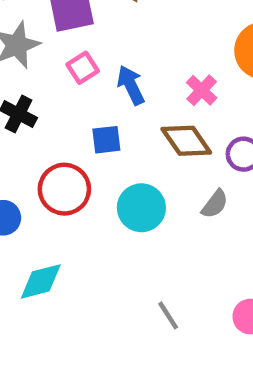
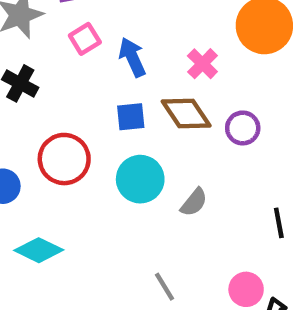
blue square: (106, 140) -> (131, 117), moved
gray semicircle: (215, 204) -> (194, 202), moved
cyan diamond: (41, 281) -> (39, 250), turned 39

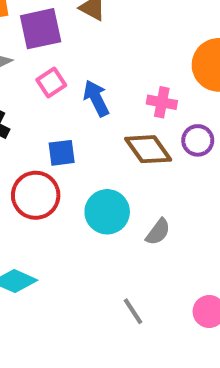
pink cross: (202, 64) -> (162, 102), turned -32
blue square: (131, 117) -> (62, 153), moved
purple circle: (243, 128) -> (198, 140), moved

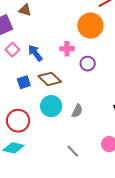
brown diamond: (148, 149) -> (50, 79), moved
red circle: (36, 195) -> (18, 121), moved

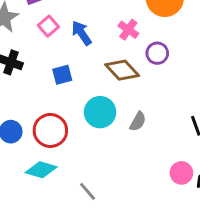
pink cross: (67, 49) -> (128, 30), turned 32
brown diamond: (50, 79) -> (122, 70), moved
gray line: (73, 151) -> (88, 191), moved

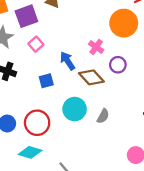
blue arrow: (82, 33) -> (68, 61), moved

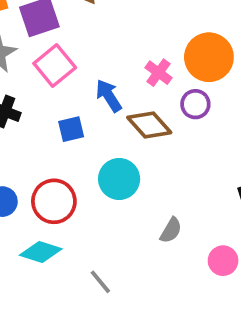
orange circle: (124, 23) -> (209, 57), moved
pink square: (36, 44) -> (55, 66), size x1.5
gray semicircle: (103, 116) -> (171, 230), moved

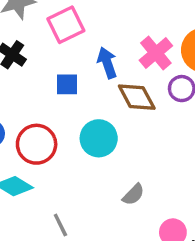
pink cross: (159, 73) -> (156, 53), size x1.4

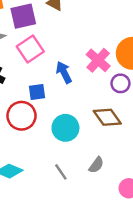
brown diamond: (137, 97) -> (107, 117), moved
red circle: (37, 144) -> (22, 116), moved
gray line: (60, 225) -> (61, 172), moved

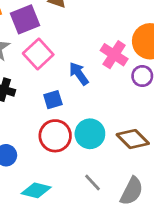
red circle: (22, 116) -> (55, 136), moved
brown diamond: (107, 117) -> (133, 139), moved
gray semicircle: (96, 165) -> (132, 191), moved, size x1.5

